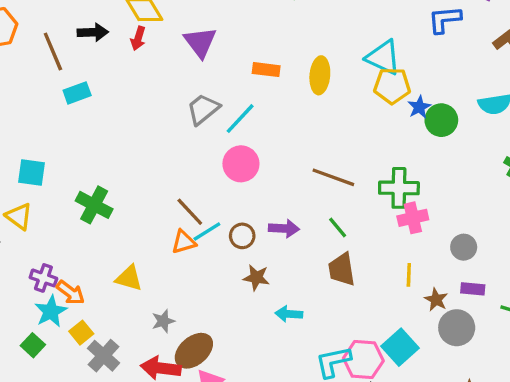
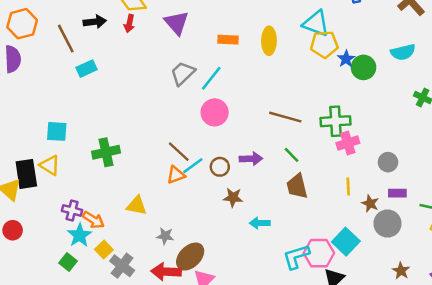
green cross: (94, 205) -> (106, 152), turned -36
gray star: (163, 321) -> (165, 236), turned 30

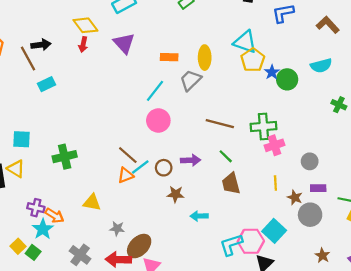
black arrow: (95, 22) -> (41, 45), moved
yellow pentagon: (324, 44) -> (253, 60), turned -30
gray trapezoid: (183, 73) -> (191, 80), moved
yellow square: (104, 250) -> (18, 246), moved

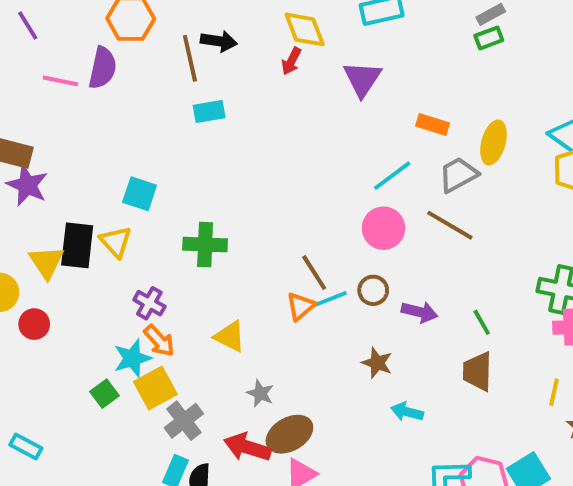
brown line: (220, 124) -> (450, 225), moved
brown circle: (164, 168) -> (373, 290), moved
orange triangle: (126, 175) -> (301, 306), turned -35
purple cross: (36, 208) -> (149, 303), moved
yellow square: (18, 246) -> (155, 388), moved, size x1.5

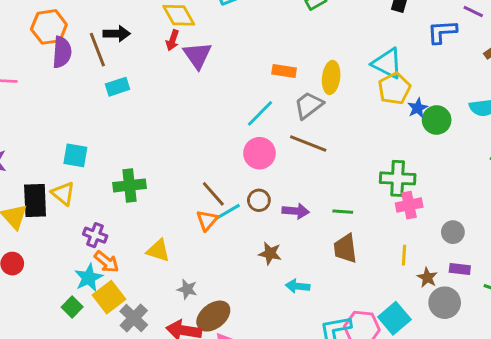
purple semicircle: (103, 68) -> (62, 52), moved
purple triangle: (362, 79) -> (197, 55), moved
green line: (482, 322) -> (343, 212), turned -48

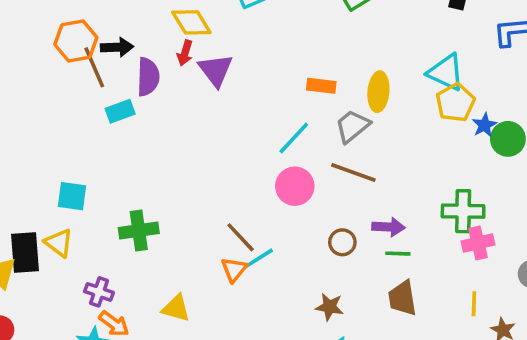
orange hexagon: (49, 27) -> (76, 41), moved
purple semicircle: (62, 52) -> (148, 77), moved
brown circle: (259, 200) -> (342, 242), moved
purple arrow: (296, 211) -> (388, 227), moved
brown star: (270, 253) -> (329, 307), moved

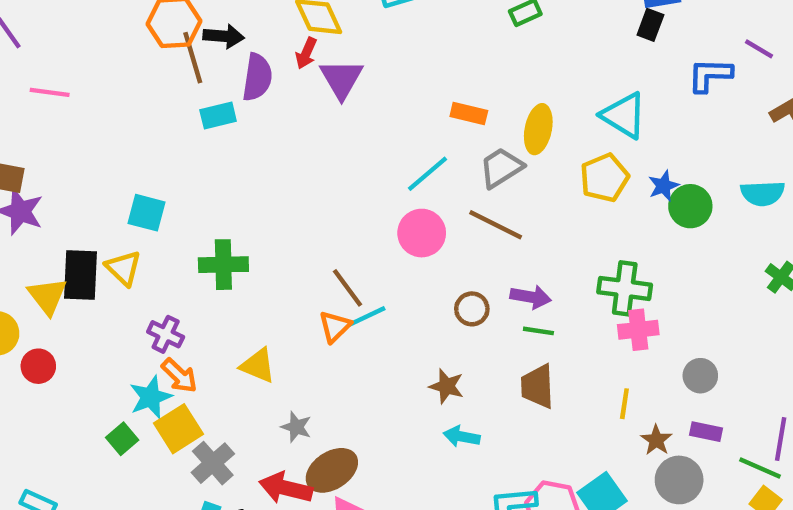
yellow pentagon: (455, 103) -> (604, 178), moved

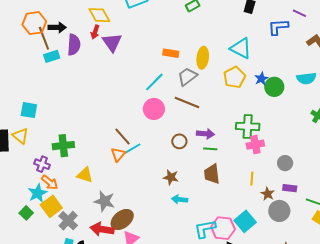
cyan rectangle: (218, 116) -> (52, 56), moved
green cross: (223, 265) -> (63, 146), moved
gray star: (296, 427) -> (104, 201), size x1.5

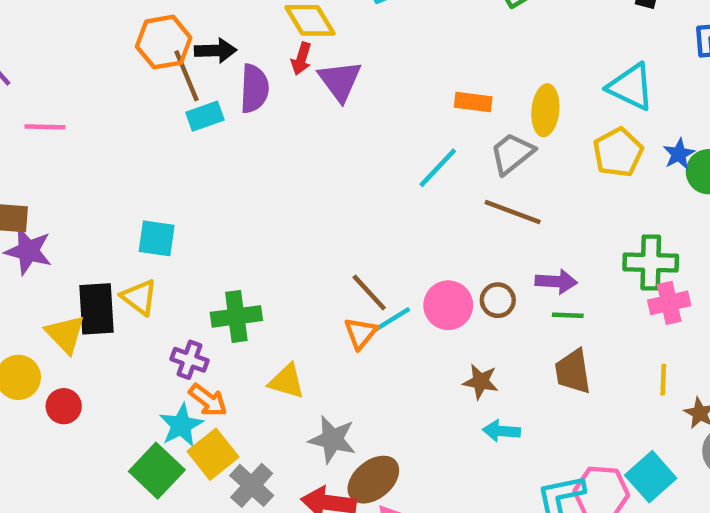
pink circle: (154, 109) -> (448, 305), moved
green square: (26, 213) -> (157, 471), size x1.6

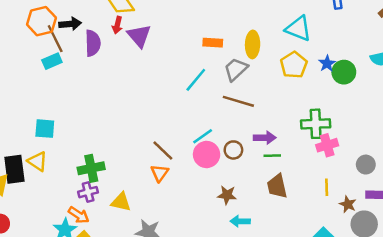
cyan rectangle: (205, 116) -> (52, 61), moved
cyan line: (392, 319) -> (203, 136), moved
purple cross: (189, 360) -> (88, 192), moved, turned -30

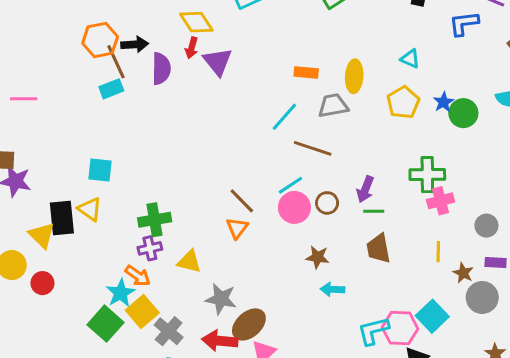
cyan triangle: (298, 29) -> (410, 59), size x0.6
gray trapezoid: (236, 69) -> (333, 106), turned 30
brown line: (238, 101) -> (313, 148), moved
purple arrow: (265, 138) -> (365, 189), turned 110

